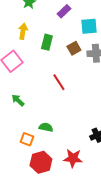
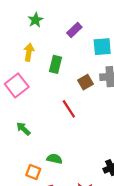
brown square: (74, 48) -> (85, 82), moved

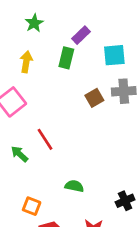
green rectangle: (56, 64) -> (66, 58), moved
red line: (69, 109) -> (45, 139), moved
green semicircle: (54, 159) -> (74, 186), moved

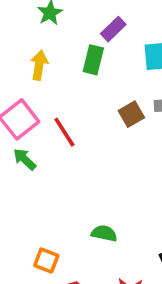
red line: (45, 139) -> (64, 132), moved
green arrow: (20, 154) -> (25, 159), moved

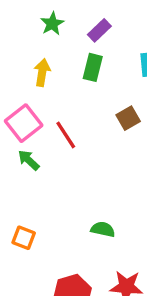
purple rectangle: (113, 29) -> (99, 30), moved
orange square: (46, 260) -> (24, 238), moved

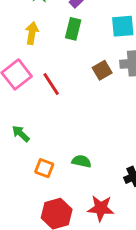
green arrow: (29, 160) -> (21, 134), moved
orange square: (24, 238) -> (44, 168), moved

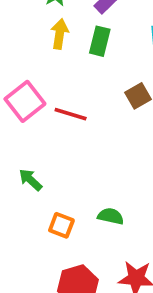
yellow arrow: (32, 33) -> (60, 34), moved
red line: (51, 84) -> (71, 114), turned -40

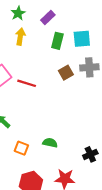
green rectangle: (100, 41) -> (57, 41), moved

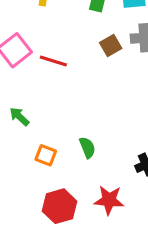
green semicircle: (50, 143) -> (87, 148), turned 56

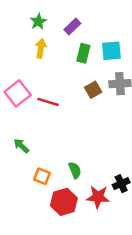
red star: (109, 200) -> (98, 197), moved
red hexagon: (60, 206) -> (64, 202), moved

